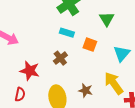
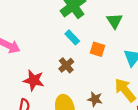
cyan rectangle: (67, 33) -> (72, 37), turned 32

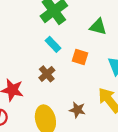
green triangle: (115, 21) -> (98, 27), turned -42

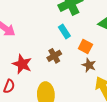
brown star: (77, 110) -> (89, 65), moved

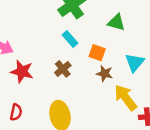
red star: (22, 64) -> (22, 72), moved

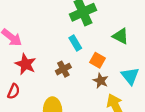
cyan triangle: (135, 63) -> (130, 76), turned -30
red semicircle: (16, 112) -> (14, 91), moved

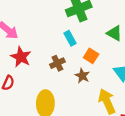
brown star: (101, 81) -> (82, 76), moved

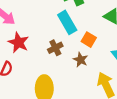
cyan rectangle: (70, 38) -> (67, 22), size x1.5

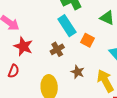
brown star: (81, 60) -> (78, 72), moved

